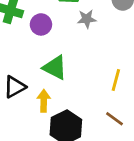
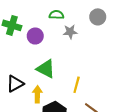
yellow line: (116, 80) -> (77, 85), moved

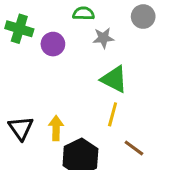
green triangle: (46, 69) -> (114, 79), moved
black triangle: (15, 84) -> (21, 128), moved, turned -36

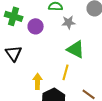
yellow line: (113, 114) -> (66, 72), moved
black triangle: (21, 128) -> (14, 53), moved

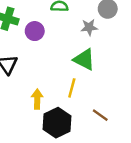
gray star: (69, 22) -> (89, 27), moved

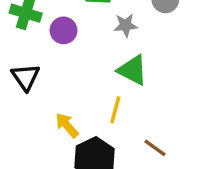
gray star: (89, 27) -> (126, 25), moved
yellow arrow: (37, 99) -> (67, 125), turned -42

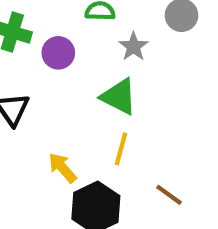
gray star: (126, 25) -> (133, 47), turned -30
green triangle: (133, 70) -> (119, 97), moved

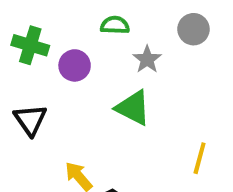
yellow line: (121, 149) -> (200, 158), moved

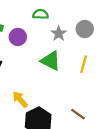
gray circle: (193, 29) -> (85, 29), moved
yellow line: (200, 158) -> (84, 64), moved

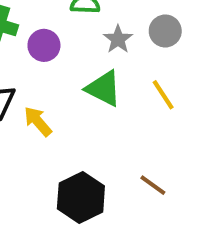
yellow line: (84, 64) -> (163, 95), turned -48
yellow arrow: (20, 99) -> (38, 121), moved

